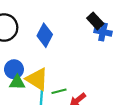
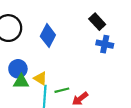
blue cross: (103, 32) -> (105, 44), moved
yellow triangle: (37, 79) -> (40, 78), size x0.6

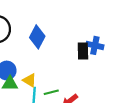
black rectangle: (97, 22) -> (83, 51), moved, turned 42

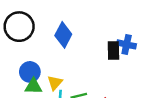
yellow triangle: (30, 80) -> (55, 83), turned 40

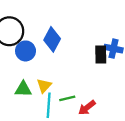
blue circle: (30, 72) -> (26, 51), moved

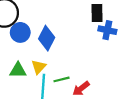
blue diamond: (52, 39) -> (47, 38), moved
black rectangle: (101, 54) -> (97, 13), moved

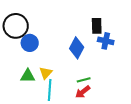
blue diamond: (47, 38) -> (77, 48), moved
green line: (61, 79) -> (84, 80), moved

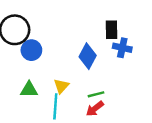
yellow triangle: (46, 73) -> (61, 86), moved

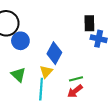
blue diamond: (88, 56) -> (54, 53), moved
green triangle: (29, 90) -> (18, 75), turned 42

